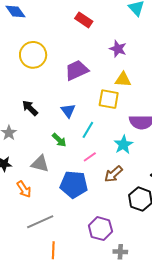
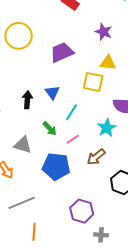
black arrow: (30, 108) -> (27, 100), moved, turned 48
green arrow: (59, 140) -> (50, 128), moved

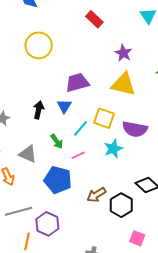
purple trapezoid: (62, 52) -> (77, 83), moved
yellow triangle: (108, 63) -> (123, 84), size x1.5
yellow square: (93, 82) -> (104, 118), moved
brown arrow: (96, 157) -> (96, 195), moved
purple hexagon: (82, 211) -> (47, 224), moved

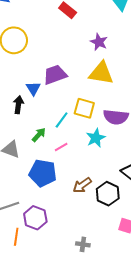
blue triangle: (64, 106) -> (33, 88), moved
green arrow: (57, 141) -> (39, 135), turned -98

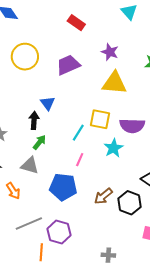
purple trapezoid: (55, 75) -> (68, 65), moved
green arrow: (39, 135) -> (39, 142), moved
pink line: (61, 147) -> (80, 160), turned -32

